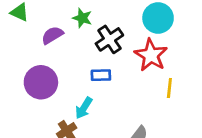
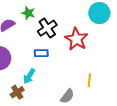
cyan circle: (158, 18) -> (99, 13), moved
yellow line: (169, 88) -> (89, 80), moved

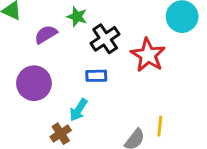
yellow line: (89, 80) -> (160, 126), moved

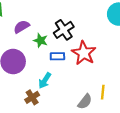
green star: (77, 17) -> (41, 40), moved
red star: (148, 55) -> (84, 53), moved

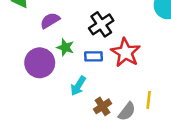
green star: (41, 40) -> (65, 47), moved
brown cross: (32, 97) -> (103, 106), moved

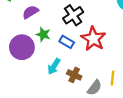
blue rectangle: (94, 56) -> (67, 42), turned 32
brown cross: (103, 106) -> (74, 75), moved, turned -32

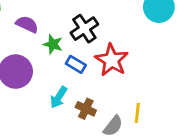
purple semicircle: (30, 12) -> (27, 24), turned 56
green star: (43, 34) -> (53, 44), moved

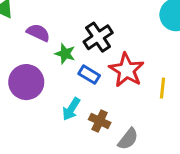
yellow line: (137, 113) -> (162, 88), moved

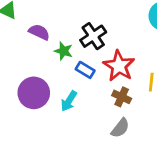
purple circle: (26, 82) -> (34, 93), moved
brown cross: (100, 121) -> (122, 97), moved

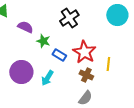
black cross: (93, 36) -> (69, 18), moved

